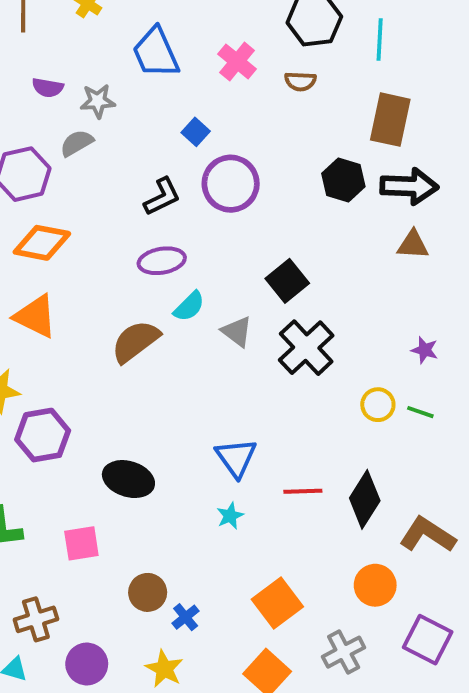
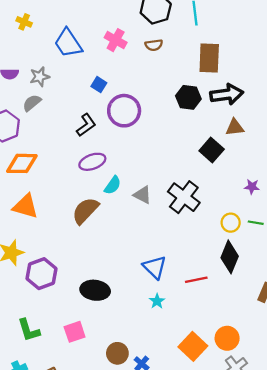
black square: (287, 281) -> (212, 150), moved
black diamond: (365, 499) -> (230, 257), moved
orange circle: (375, 585) -> (227, 338), moved

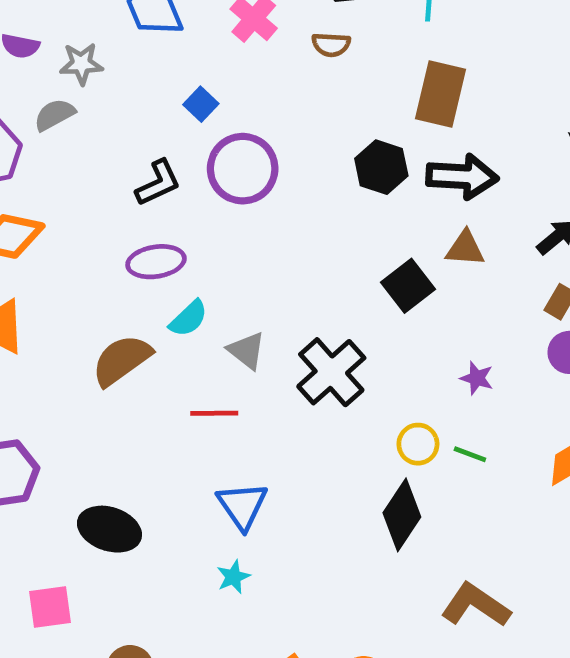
red line: (196, 280) -> (214, 413), moved

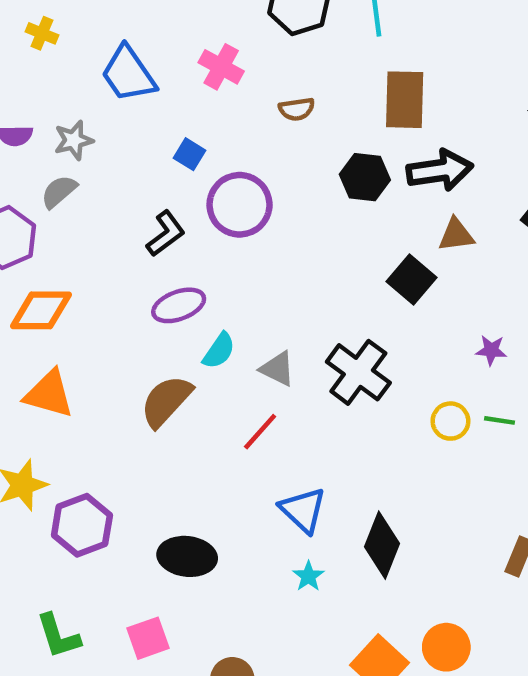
brown semicircle: (331, 45) -> (297, 109), moved
red line: (214, 413) -> (260, 432), turned -36
black diamond: (402, 515) -> (382, 545), moved

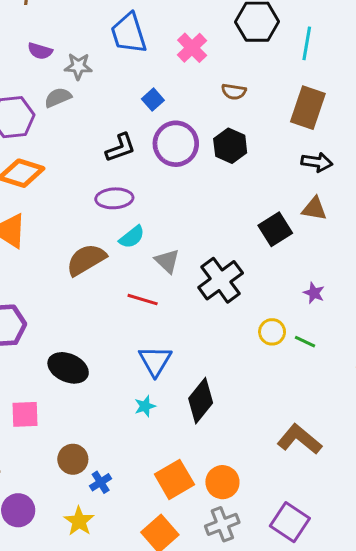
black arrow: (440, 170) -> (317, 162), size x0.7
black hexagon: (365, 177) -> (230, 146), moved
red line: (260, 432) -> (143, 300), turned 48

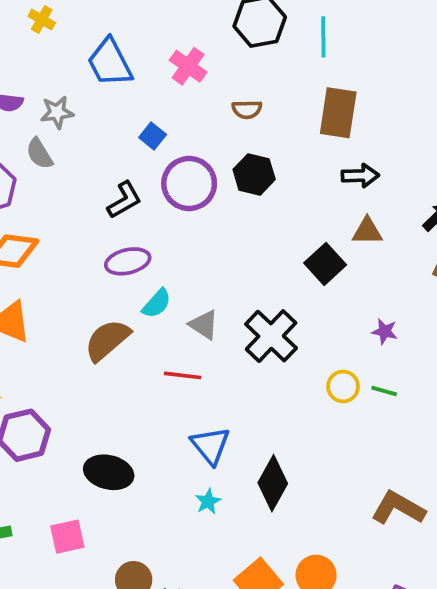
gray semicircle: (58, 98) -> (39, 154), turned -88

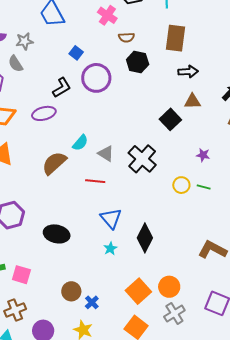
pink cross: (188, 66) -> (107, 15), moved
black hexagon: (254, 174) -> (138, 62), moved
purple ellipse: (128, 261) -> (44, 113), moved
pink square: (67, 537) -> (21, 275), moved, turned 30

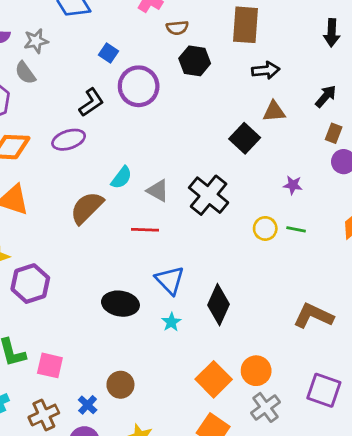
black ellipse: (57, 234) -> (120, 304), moved
blue cross: (92, 302) -> (88, 405), moved

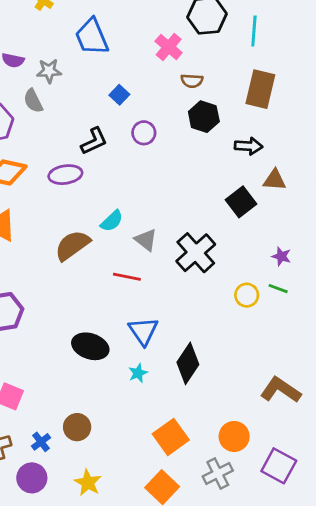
black arrow: (266, 70) -> (249, 146), moved
purple circle: (139, 86) -> (144, 133), size x0.6
green line: (296, 229) -> (278, 289), moved
orange circle: (256, 371) -> (234, 436), moved

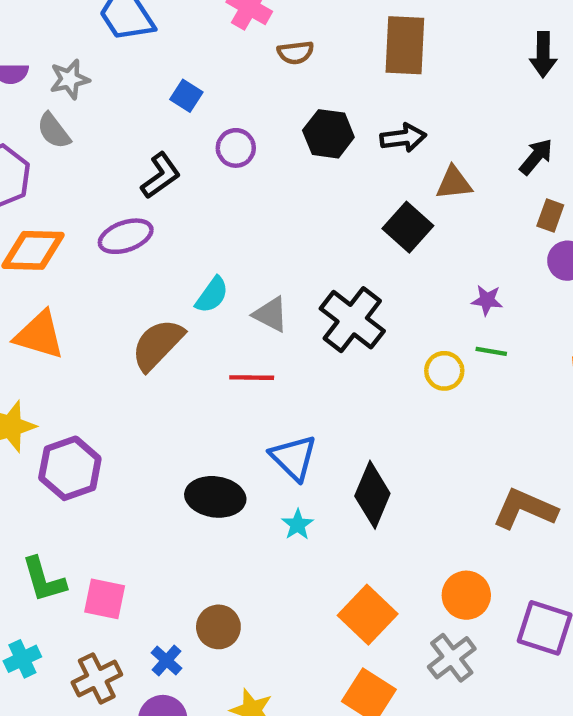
black hexagon: (204, 117) -> (328, 134), moved

